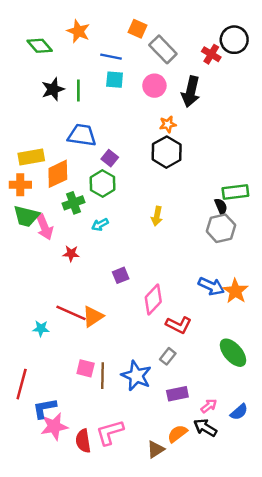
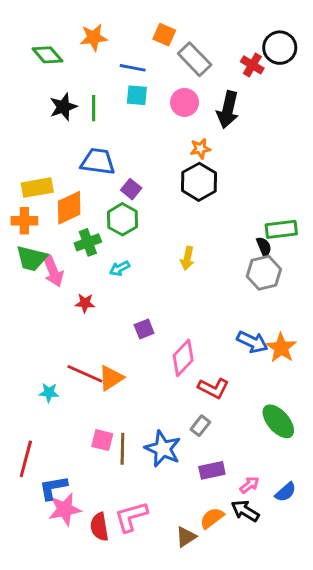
orange star: (78, 31) -> (94, 38), turned -30

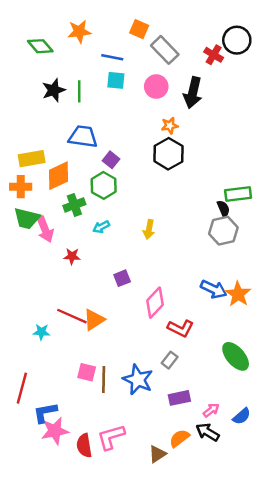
yellow arrow: (187, 258) -> (149, 229), moved

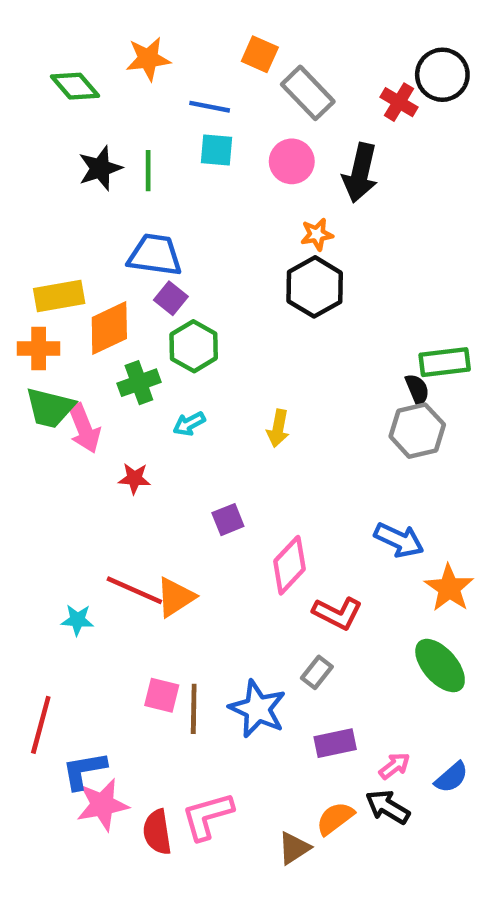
purple square: (111, 160) -> (171, 298), moved
orange star: (238, 294) -> (449, 588), moved

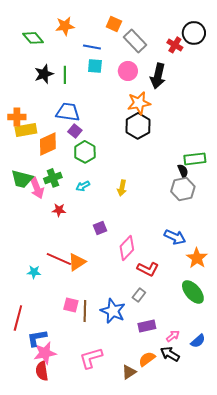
orange star: (317, 234) -> (139, 103), size x1.6
orange cross: (39, 348) -> (17, 117), moved
green cross: (139, 383) -> (53, 178), moved
red semicircle: (157, 832) -> (42, 371), moved

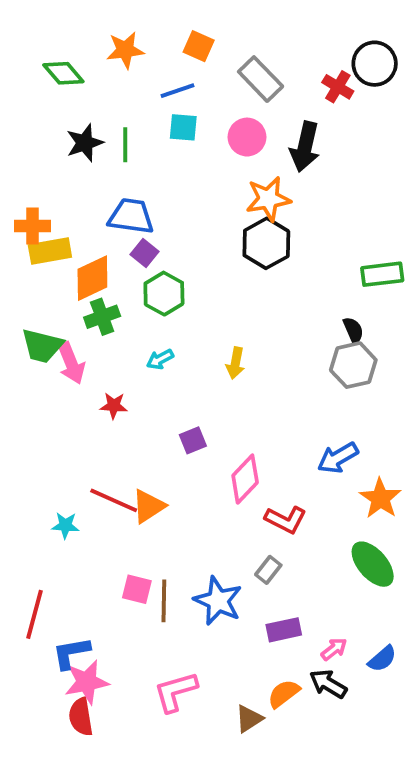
orange square: (114, 24) -> (199, 46), moved
blue line: (92, 47) -> (177, 91), turned -30
green rectangle: (195, 159) -> (382, 274), moved
green cross: (53, 178) -> (102, 317), moved
blue arrow: (175, 237) -> (338, 458), turned 125

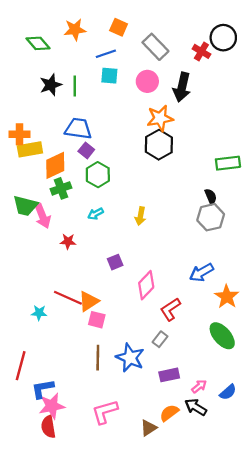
red L-shape: (286, 520) -> (170, 309), turned 120
pink square: (137, 589) -> (97, 320), moved

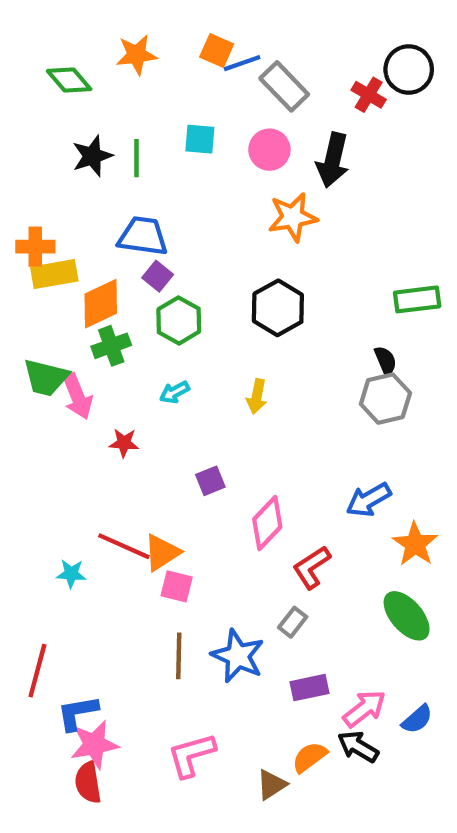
blue line: (106, 54) -> (242, 63), moved
black hexagon: (159, 145) -> (278, 308), moved
pink arrow: (199, 386) -> (364, 709), size x1.5

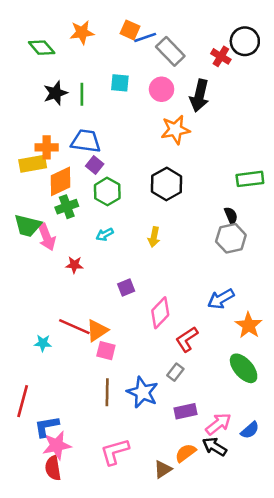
orange cross: (35, 247) -> (47, 147), moved

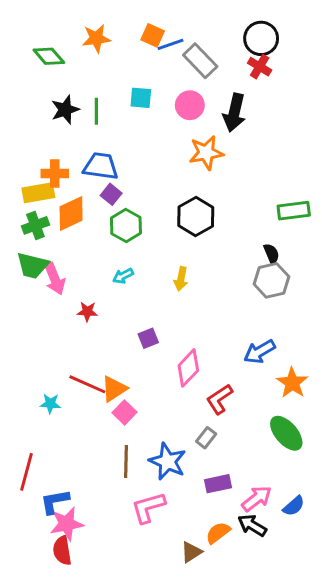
black circle: (245, 41) -> (261, 38), moved
green cross: (67, 207) -> (35, 225), moved
pink square: (106, 351) -> (124, 412), turned 30
pink L-shape: (115, 452) -> (148, 507), moved

